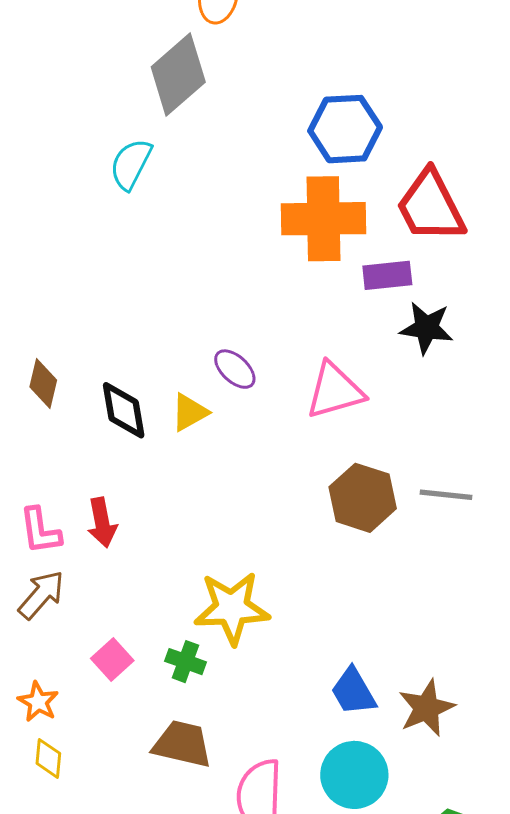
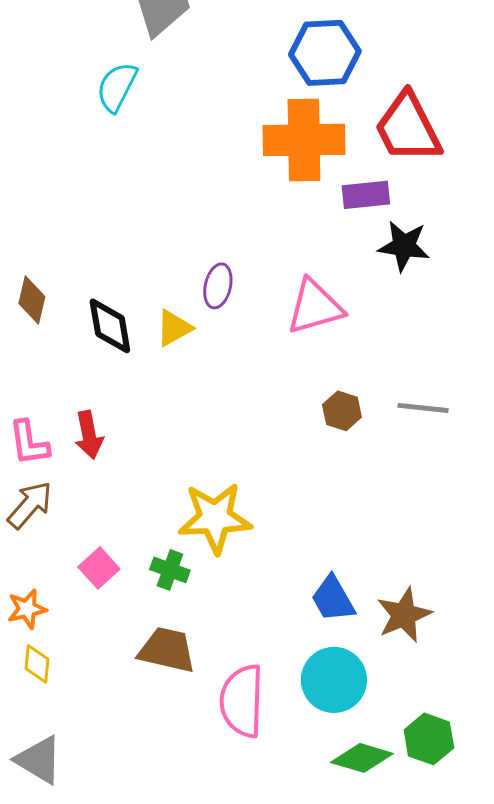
purple ellipse: (235, 369) -> (218, 286), turned 60
brown hexagon: (363, 498) -> (342, 411), size x0.6
orange star: (38, 702) -> (27, 609), turned 30

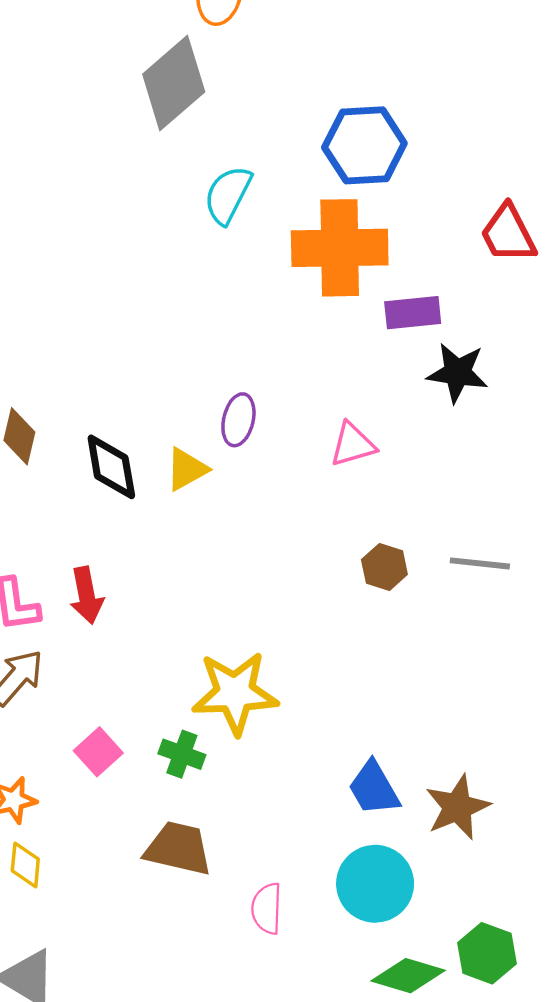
cyan semicircle: (117, 87) -> (228, 195), moved
red trapezoid: (408, 128) -> (508, 234), moved, size x0.7
pink triangle: (315, 307) -> (353, 445), size x0.7
pink semicircle: (242, 701) -> (267, 908), size x0.6

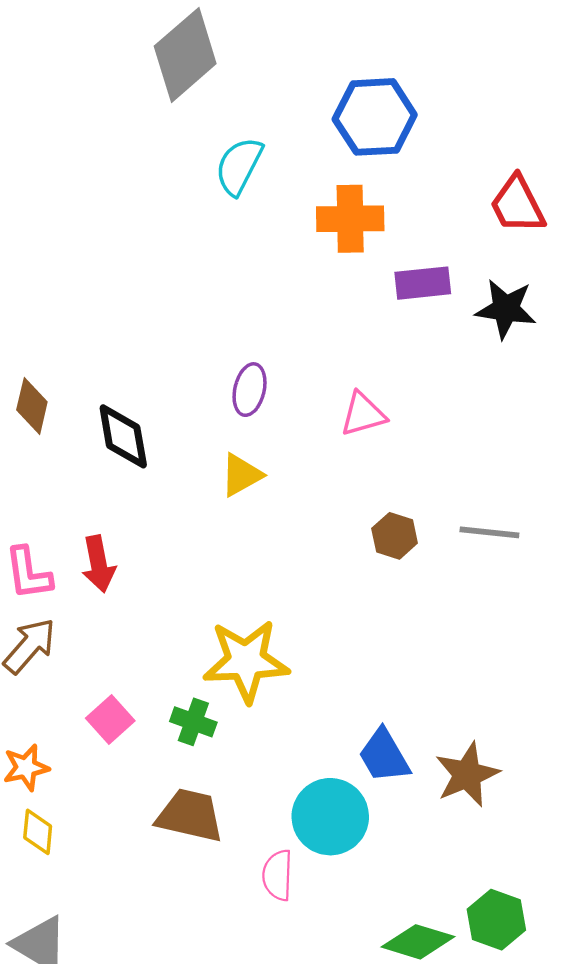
orange cross: (340, 248) -> (350, 219), size x0.7
black star: (457, 373) -> (506, 309), moved
yellow triangle: (187, 469) -> (241, 475), moved
cyan circle: (375, 884) -> (330, 817), moved

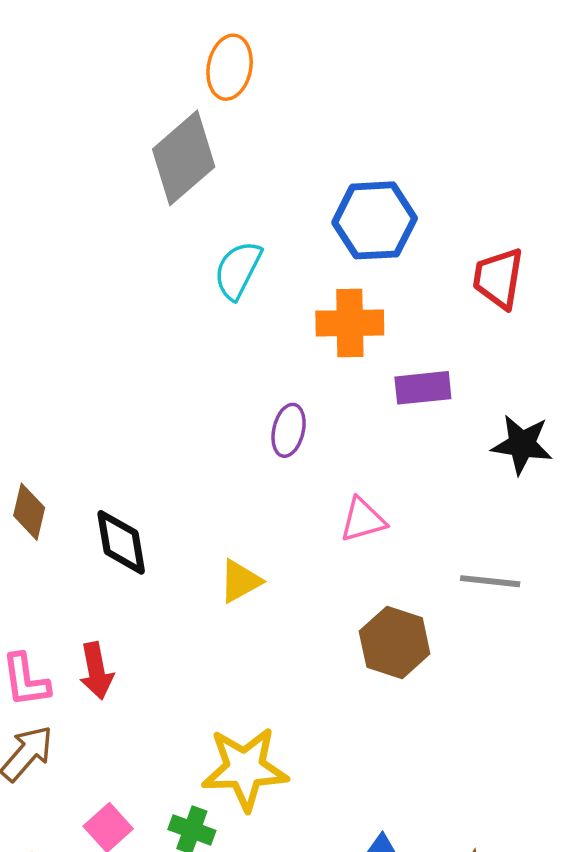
red trapezoid: (517, 205) -> (498, 278), moved, turned 36
black star: (506, 309) -> (522, 444), moved
purple ellipse: (250, 390) -> (289, 430), moved
gray line: (489, 532) -> (490, 581), moved
brown hexagon: (395, 536) -> (395, 643), size x1.5

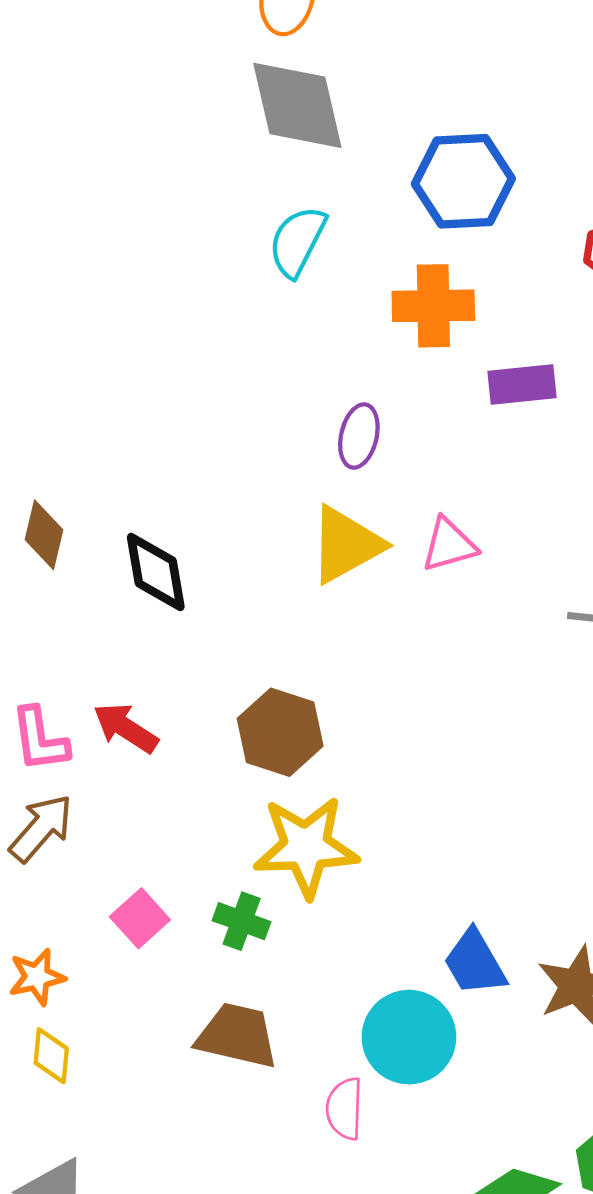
gray diamond: (184, 158) -> (297, 105), moved, turned -62
yellow triangle: (240, 581) -> (346, 545), moved, size x1.5
brown hexagon: (395, 643) -> (280, 732), moved
red arrow: (96, 671) -> (126, 728), turned 134

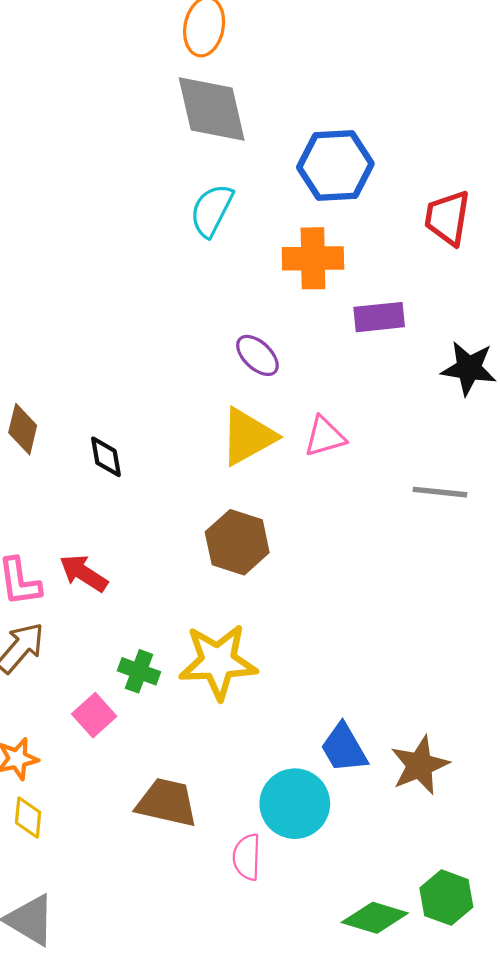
purple ellipse: (359, 436) -> (257, 355), turned -60
black diamond: (156, 572) -> (106, 457), size x0.7
brown hexagon: (280, 732) -> (237, 542), moved
green cross: (242, 921) -> (139, 671), moved

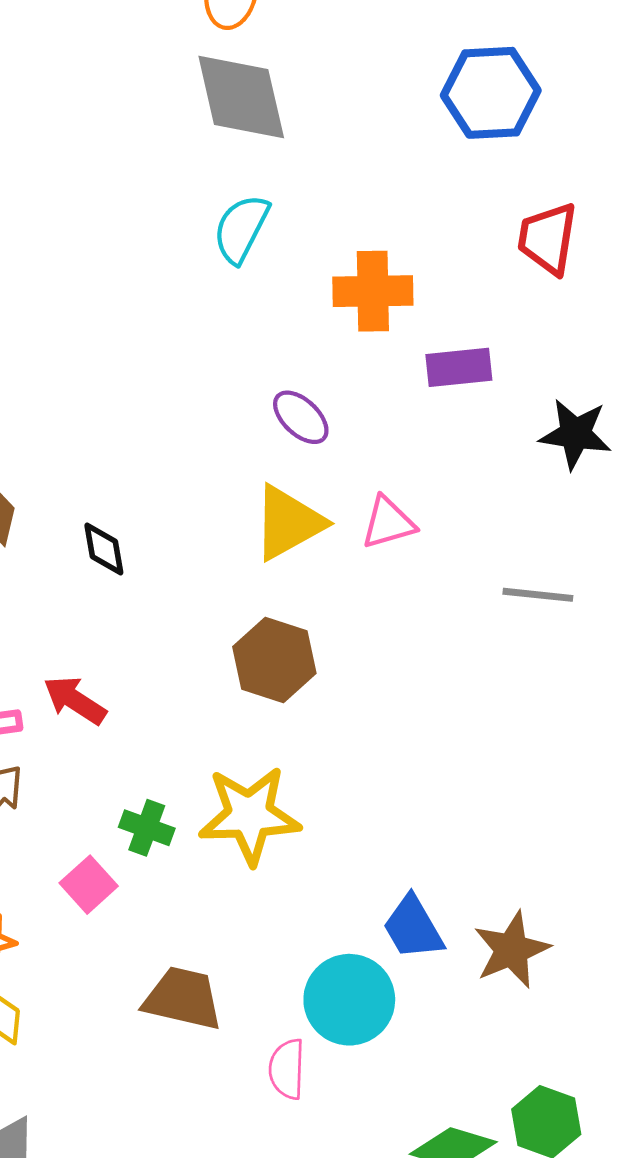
blue hexagon: (335, 166) -> (491, 93), moved

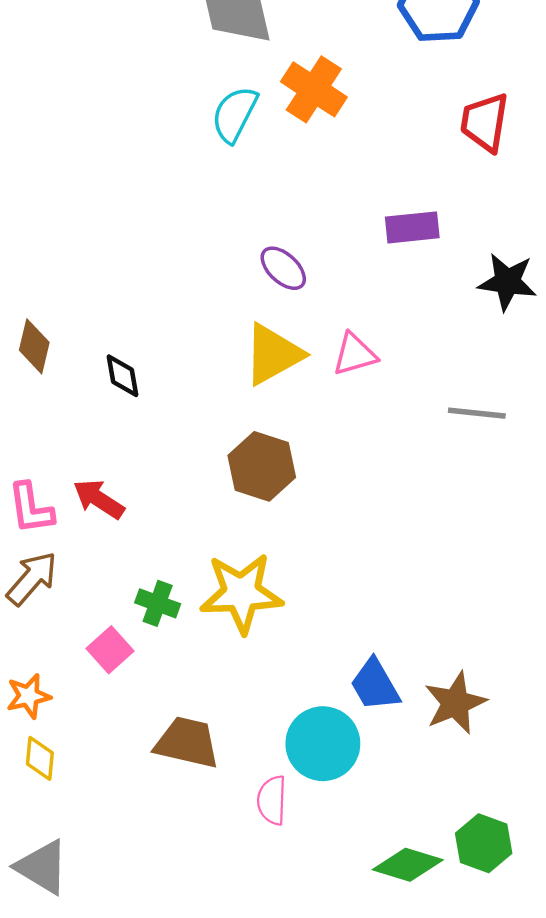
orange cross: (373, 291) -> (314, 89), moved, turned 34

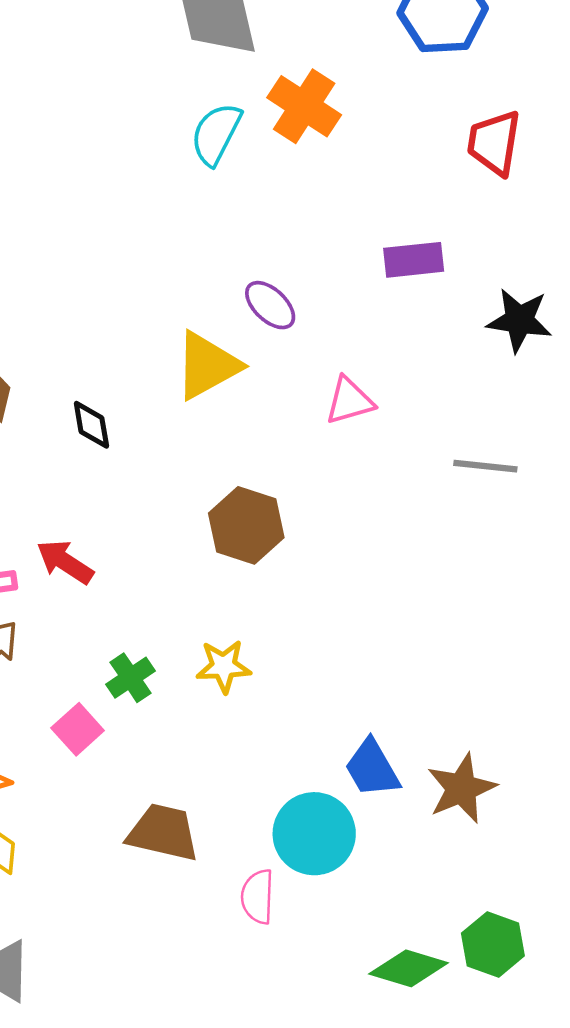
yellow triangle: (273, 354) -> (207, 366), moved
yellow star: (241, 593) -> (224, 666), size x0.6
green cross: (158, 603) -> (130, 678), turned 36

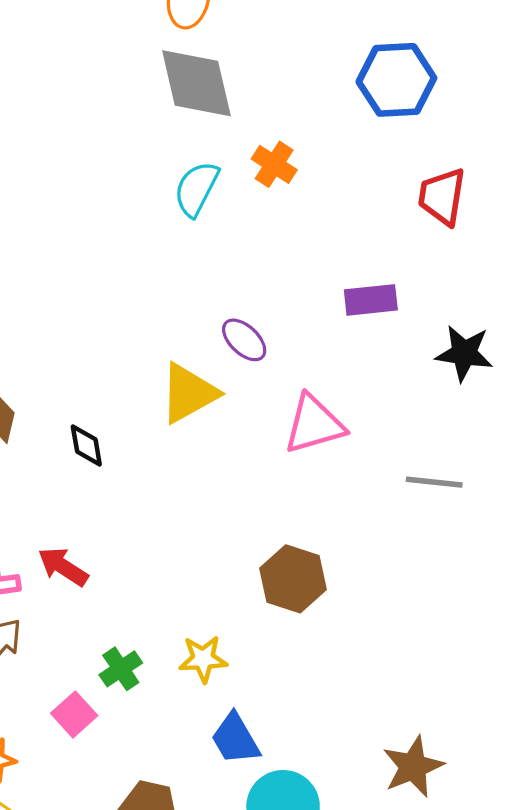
orange cross: (304, 106) -> (274, 164), size x0.7
pink triangle: (349, 401) -> (314, 424), size x1.4
brown hexagon: (246, 525) -> (293, 579), moved
blue trapezoid: (372, 768) -> (235, 739), moved

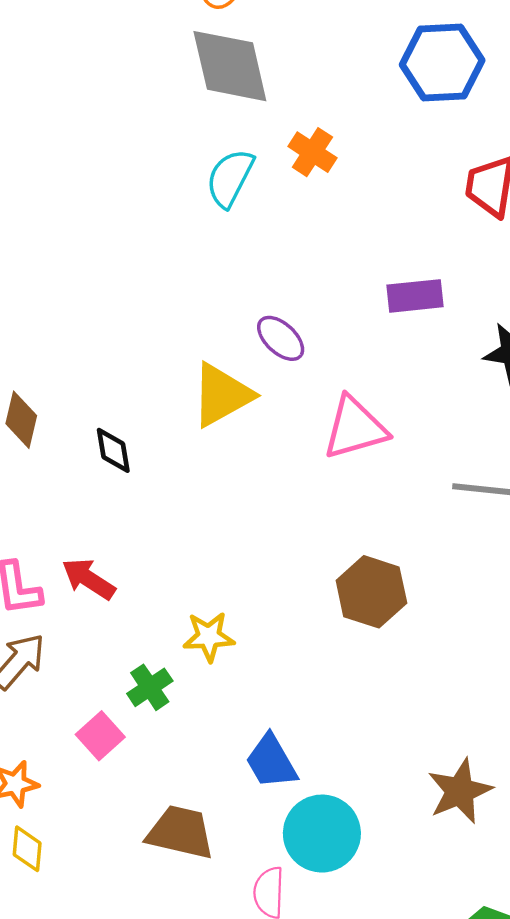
brown hexagon: (293, 579) -> (371, 592), moved
yellow star: (203, 659) -> (209, 637), moved

